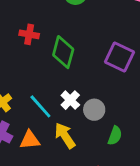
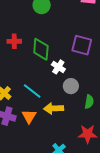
white cross: (70, 100) -> (58, 67), moved
yellow arrow: (65, 136) -> (54, 108), turned -48
orange triangle: (30, 140) -> (29, 116), turned -42

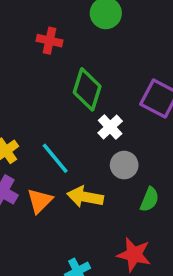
red cross: (14, 41) -> (50, 41), moved

